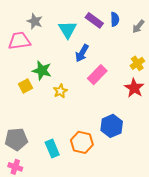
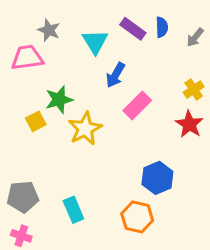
green star: (42, 71) -> (59, 100), turned -30
yellow star: (60, 91) -> (85, 129), size x1.6
orange hexagon: (82, 142) -> (137, 217), moved

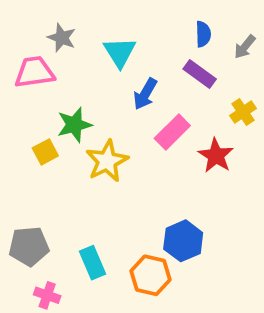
purple rectangle: (133, 29) -> (200, 74), moved
red star: (189, 124) -> (216, 156), moved
blue hexagon: (157, 178) -> (183, 241), moved
orange hexagon: (137, 217) -> (151, 275), moved
pink cross: (21, 236) -> (47, 295), moved

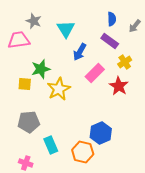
yellow cross: (243, 112) -> (125, 62), moved
yellow square: (45, 152) -> (25, 84), turned 32
gray pentagon: (29, 246) -> (29, 122), moved

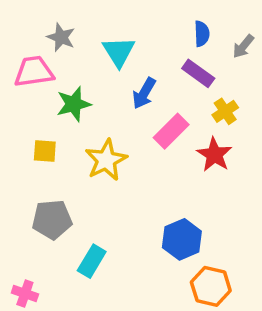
green star: (41, 69) -> (74, 104), moved
cyan rectangle: (51, 145) -> (92, 261), turned 54
orange hexagon: (83, 152) -> (211, 286), moved
pink cross: (26, 163) -> (25, 294), moved

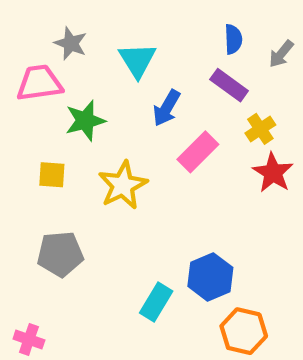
red star: (214, 155) -> (273, 173), moved
cyan rectangle: (92, 261) -> (156, 302), moved

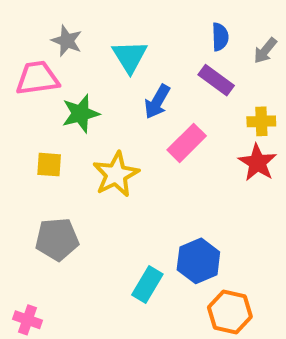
yellow cross: (260, 129) -> (261, 121), moved, turned 32

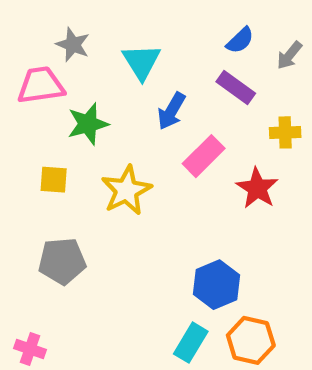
blue semicircle: (220, 37) -> (240, 40), turned 48
red star: (257, 163) -> (257, 188), moved
cyan rectangle: (147, 284) -> (191, 343), moved

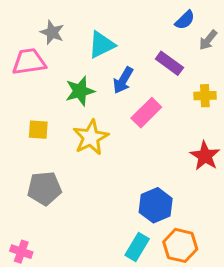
blue semicircle: (240, 40) -> (185, 20), moved
cyan triangle: (141, 62) -> (102, 45), turned 36
green star: (88, 124) -> (80, 91), moved
red star: (257, 188) -> (205, 156), moved

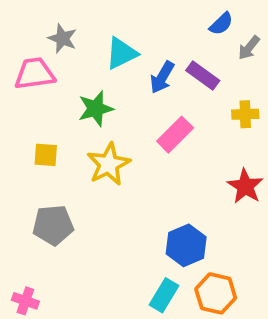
blue arrow: (123, 80) -> (162, 77), moved

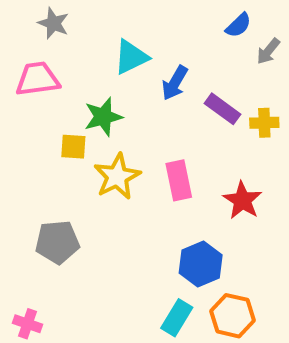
gray star: (62, 39) -> (53, 23), moved
purple rectangle: (203, 75) -> (223, 109), moved
pink rectangle: (175, 135) -> (179, 180), moved, turned -57
yellow square: (46, 155) -> (73, 147), moved
red star: (245, 186) -> (242, 200), moved

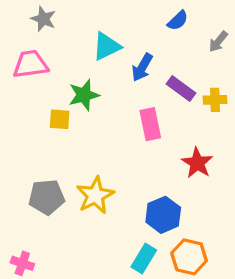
blue semicircle: (238, 25) -> (178, 20), moved
yellow star: (117, 176) -> (95, 195), moved
pink rectangle: (179, 180) -> (150, 124), moved

